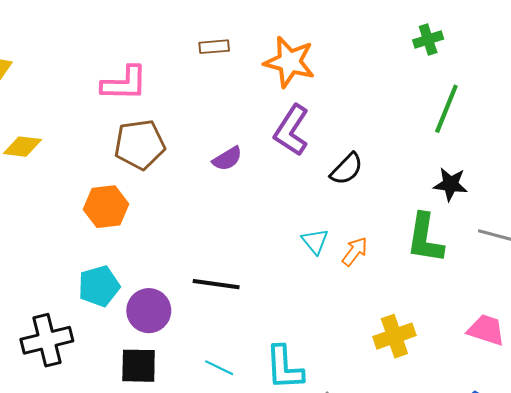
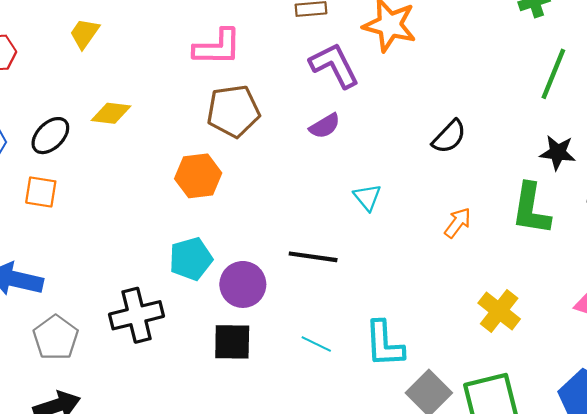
purple L-shape: (291, 130) -> (334, 65), moved, turned 120
cyan triangle: (315, 241) -> (367, 197), moved
yellow cross: (394, 336) -> (499, 311), turned -33

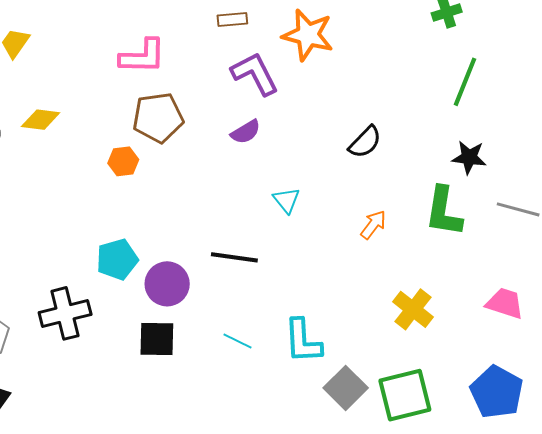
orange hexagon: (198, 176) -> (123, 161), moved, size x0.7

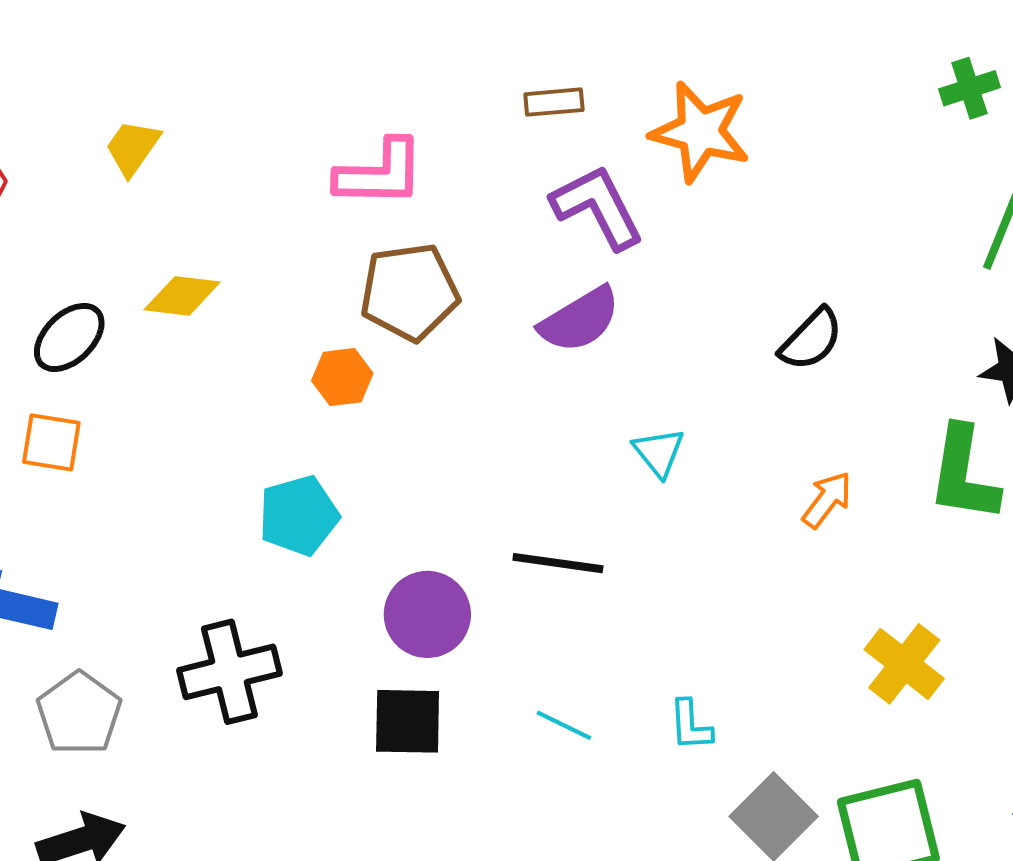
purple semicircle: (246, 132) -> (580, 320), size x1.4
cyan pentagon: (117, 259) -> (299, 516), moved
cyan L-shape: (303, 341) -> (690, 725), size x0.6

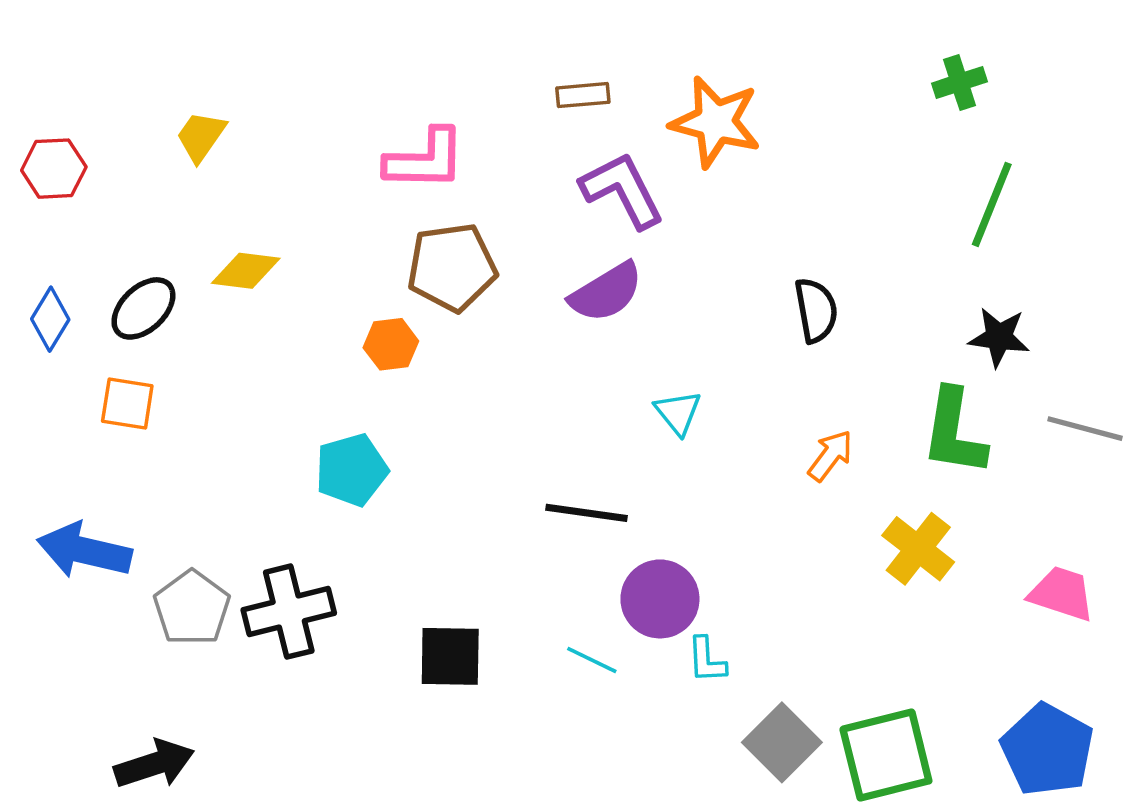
black semicircle: (811, 339) -> (816, 310), turned -54
purple circle: (427, 614) -> (660, 599), moved
yellow cross: (904, 664) -> (918, 549), moved
gray pentagon: (79, 713) -> (192, 608), moved

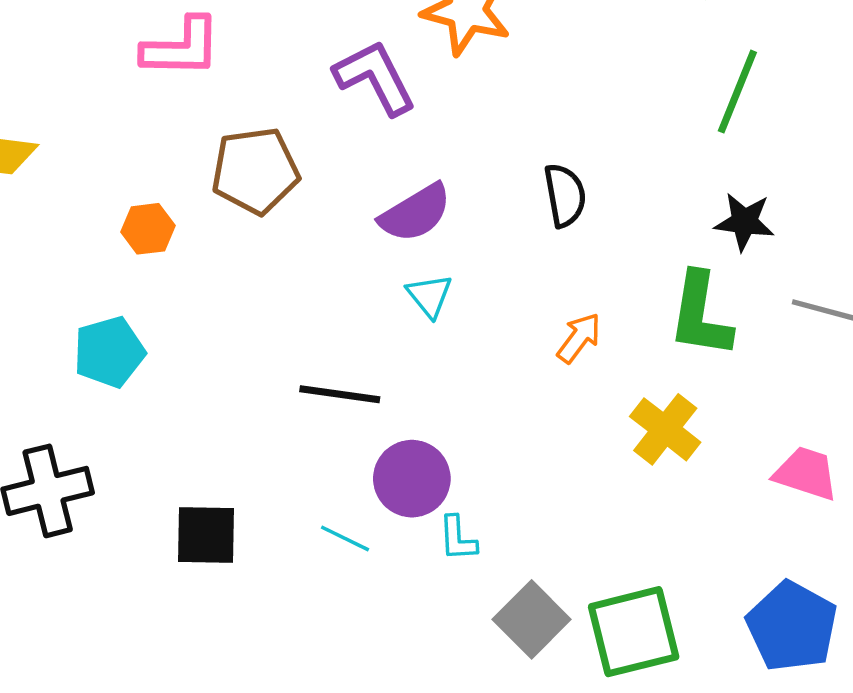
brown pentagon: (452, 267) -> (255, 171), moved
purple semicircle: (606, 292) -> (415, 213), moved

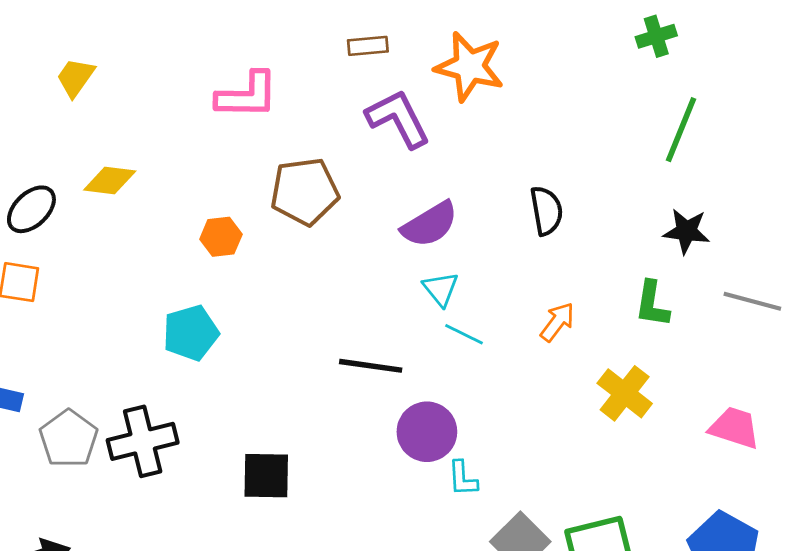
green L-shape: (700, 315) -> (652, 304), size x0.7
cyan line: (345, 538) -> (464, 334), moved

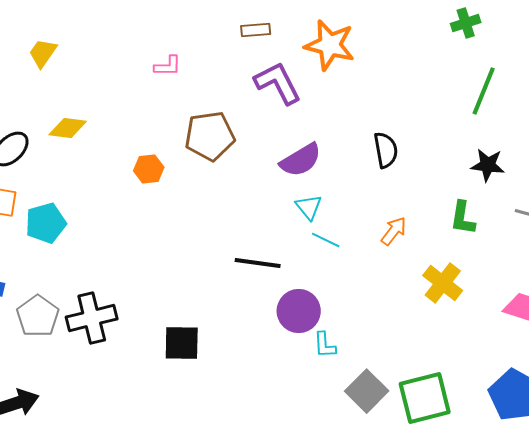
pink L-shape: (247, 95) -> (168, 66), size x0.6
cyan pentagon: (191, 333) -> (46, 223), moved

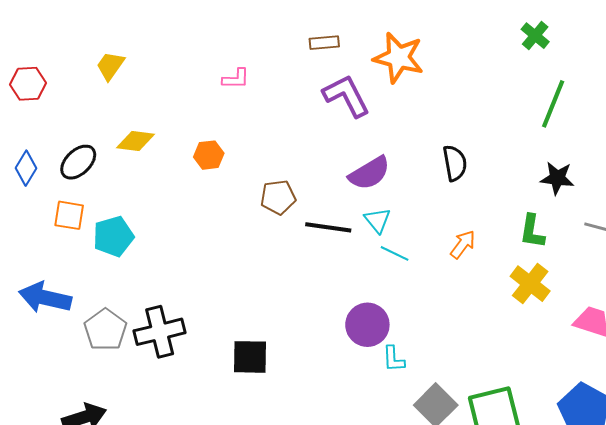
green cross: (466, 23) -> (535, 36), turned -32
brown pentagon: (210, 136) -> (278, 197), moved, size x0.7
orange hexagon: (149, 169) -> (209, 155), moved
black line: (258, 263) -> (328, 227), moved
yellow cross: (443, 283) -> (530, 284), moved

